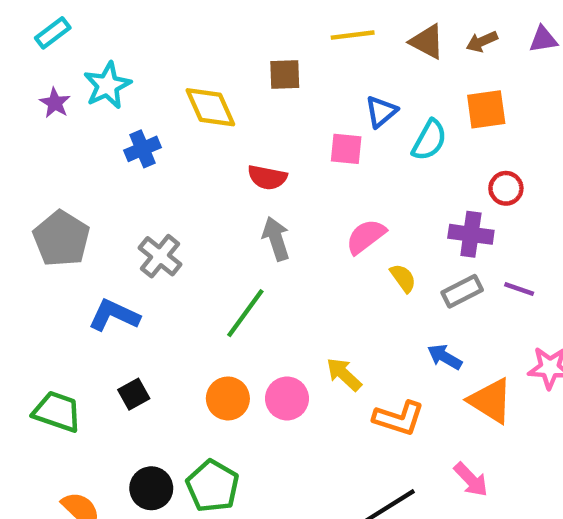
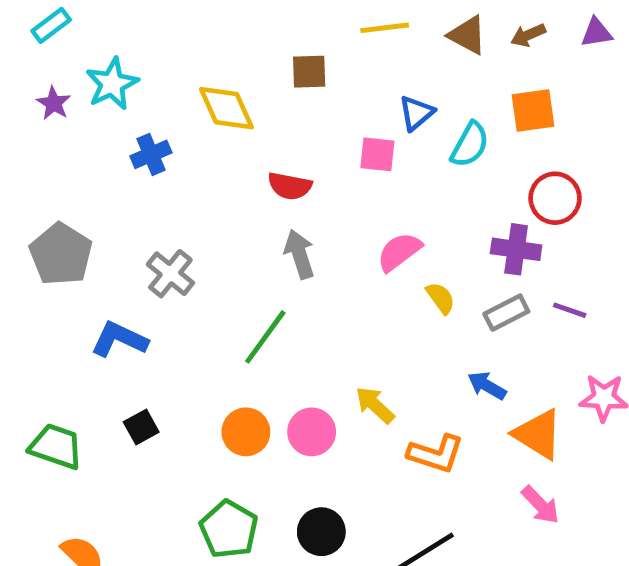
red circle: (506, 188) -> (555, 198), size x1.4
pink arrow: (471, 480) -> (540, 505), moved
black circle: (151, 488) -> (321, 532), moved

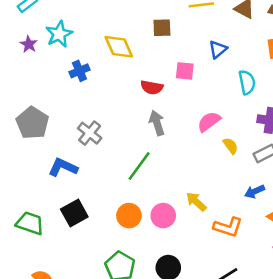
cyan semicircle: (470, 145) -> (247, 82), moved, turned -40
pink square: (377, 154) -> (185, 71), moved
blue arrow: (487, 386) -> (255, 191), turned -54
black square: (141, 427) -> (74, 213), size x1.5

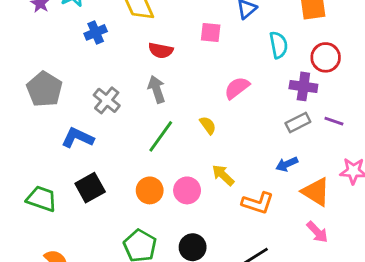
red semicircle: (152, 87) -> (161, 50), moved
gray arrow: (157, 123) -> (157, 89), moved
yellow semicircle: (230, 146) -> (208, 125), moved

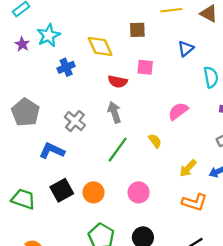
pink square: (211, 32) -> (145, 67), moved
yellow arrow: (223, 175) -> (188, 168), moved, turned -90
orange circle: (150, 190) -> (94, 192), moved

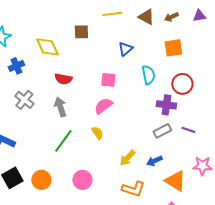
pink square: (145, 67) -> (108, 80), moved
pink semicircle: (178, 111) -> (103, 106), moved
gray cross: (75, 121) -> (24, 100), moved

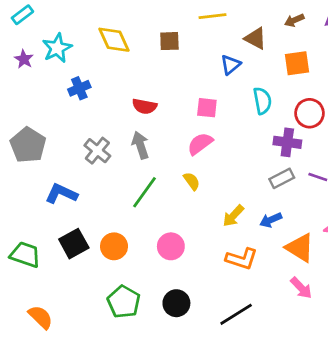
brown triangle: (146, 17) -> (255, 38), moved
yellow diamond: (47, 47) -> (114, 40), moved
gray cross: (24, 100) -> (97, 151), moved

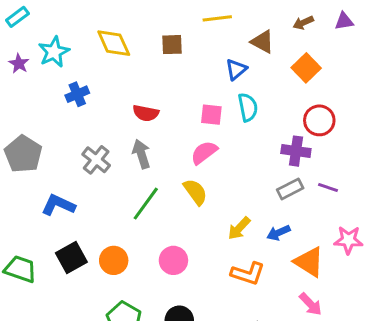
orange square: (297, 63) -> (306, 68), turned -36
cyan semicircle: (262, 101) -> (248, 107), moved
yellow semicircle: (192, 181) -> (195, 192), size x1.4

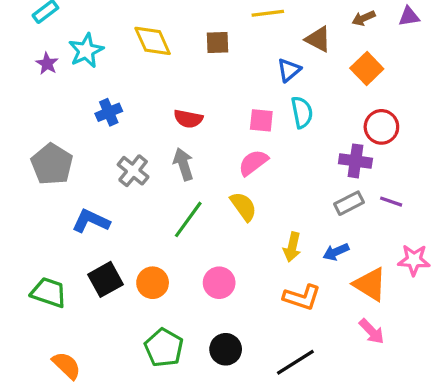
blue cross: (77, 94) -> (109, 112), moved
yellow arrow: (239, 228) -> (292, 247), turned -30

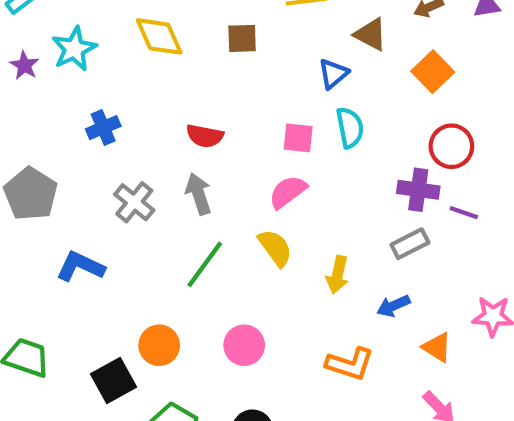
purple line: (391, 202) -> (464, 213), moved
yellow arrow: (292, 247) -> (337, 275), moved
black square: (105, 279) -> (114, 380), moved
orange triangle: (370, 284) -> (437, 347), size x0.7

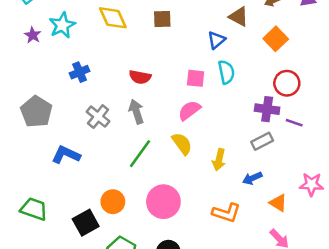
pink circle: (244, 345) -> (163, 202), size x1.4

